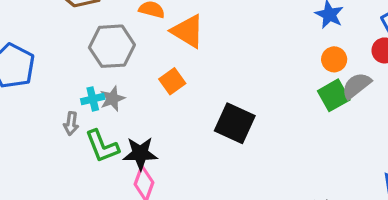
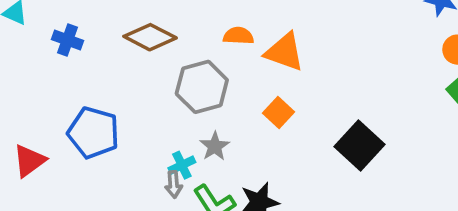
cyan cross: (93, 99) -> (182, 165), moved
black square: (235, 123) -> (359, 145), turned 30

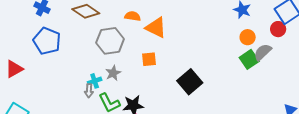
orange square: (279, 113) -> (149, 59), turned 35
blue pentagon: (93, 133) -> (47, 41), moved

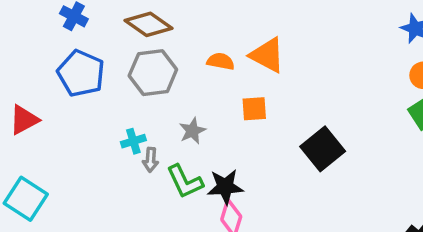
orange semicircle: (133, 16) -> (221, 61), moved
gray hexagon: (110, 41) -> (153, 73), moved
cyan cross: (95, 81) -> (133, 141), moved

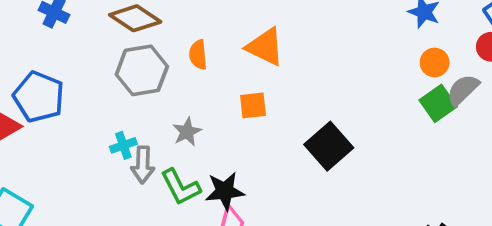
orange semicircle: (221, 61) -> (198, 55), moved, turned -104
blue pentagon: (81, 73) -> (39, 97), moved
gray arrow: (151, 160) -> (143, 165), size x1.4

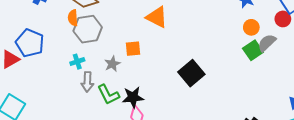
orange semicircle: (198, 55) -> (73, 18), moved
orange square: (253, 105) -> (133, 49), moved
cyan cross: (123, 145) -> (77, 62), moved

